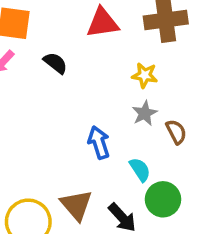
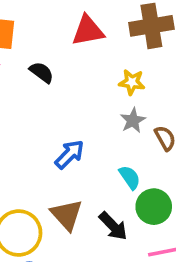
blue arrow: (99, 142) -> (70, 154), moved, turned 64

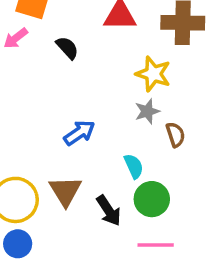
yellow star: (132, 82) -> (153, 74), size x1.4

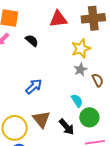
yellow star: (153, 74) -> (81, 49), turned -30
blue arrow: (79, 133) -> (34, 87), moved

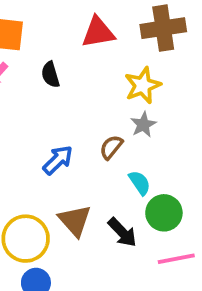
black semicircle: (32, 41) -> (50, 75), turned -144
brown semicircle: (98, 80) -> (111, 147), moved, turned -112

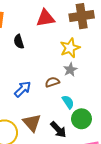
brown semicircle: (111, 147) -> (52, 82), turned 32

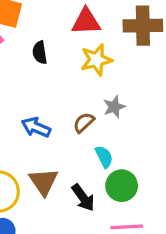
yellow star: (70, 48) -> (96, 60), moved
brown semicircle: (52, 82) -> (84, 123), turned -32
blue arrow: (23, 89) -> (36, 127), turned -120

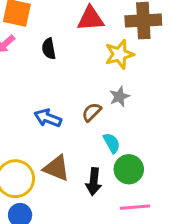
yellow star: (96, 60) -> (119, 54), moved
brown triangle: (44, 182) -> (56, 168), turned -32
black arrow: (83, 198) -> (94, 182), turned 44

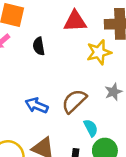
gray star: (119, 97) -> (113, 92), moved
brown semicircle: (92, 112) -> (74, 101), size x1.5

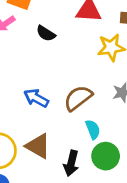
black semicircle: (39, 46) -> (46, 33), turned -54

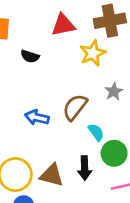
brown triangle: (38, 146) -> (52, 175), moved

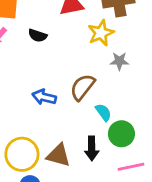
gray star: (114, 92) -> (119, 61), moved, turned 30

